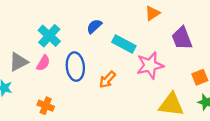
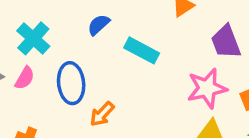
pink star: (150, 65) -> (207, 88), moved
orange arrow: (107, 80) -> (102, 114), moved

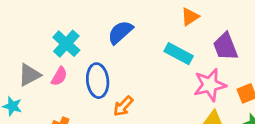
blue semicircle: (99, 25) -> (120, 32), size x1.4
cyan rectangle: (142, 50) -> (179, 54), moved

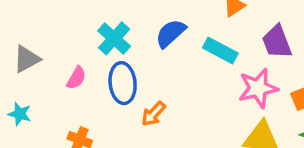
blue semicircle: (120, 32) -> (171, 33), moved
cyan cross: (66, 44) -> (114, 38), moved
gray triangle: (29, 75) -> (27, 59), moved

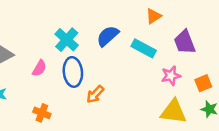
pink star: (258, 88) -> (171, 76), size x0.7

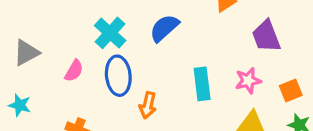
cyan rectangle: (144, 48) -> (202, 84), moved, turned 55
orange arrow: (95, 94) -> (148, 105), turned -30

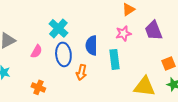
blue semicircle: (164, 28) -> (91, 45), moved, turned -48
pink star: (248, 81) -> (123, 33), moved

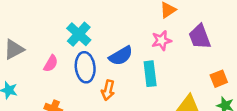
blue semicircle: (91, 45) -> (121, 56), turned -120

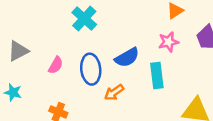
cyan cross: (79, 34) -> (84, 19), moved
orange arrow: (108, 90) -> (114, 92), turned 42

